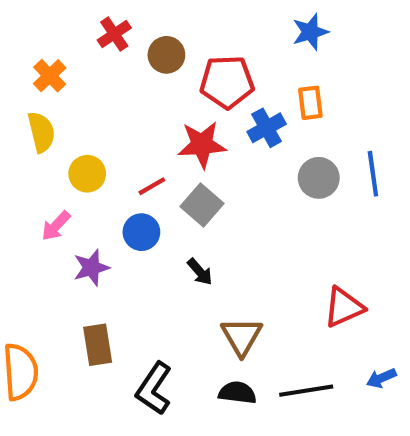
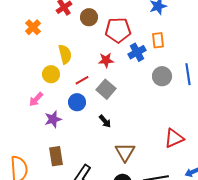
yellow semicircle: (41, 132) -> (65, 54), moved
red star: (202, 145) -> (106, 60), size x0.7

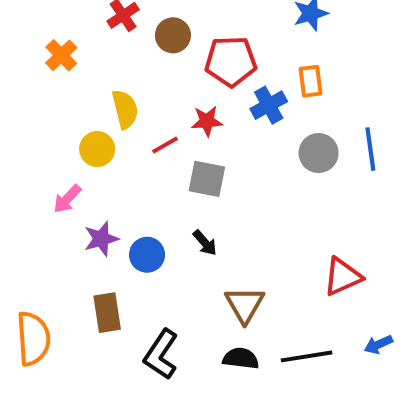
red line: (82, 80) -> (165, 145), moved
gray square: (106, 89) -> (207, 179), turned -30
blue circle: (77, 102) -> (147, 255), moved

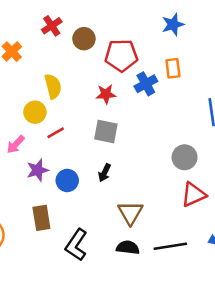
red line: (165, 145) -> (56, 133), moved
gray circle: (319, 153) -> (185, 157), moved
black arrow: (205, 243) -> (105, 173), turned 66

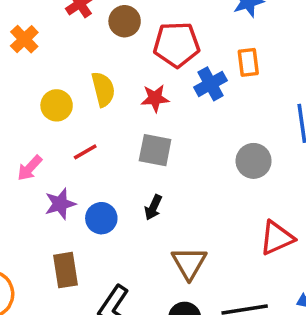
yellow semicircle: (53, 86) -> (103, 89), moved
yellow circle: (35, 112) -> (57, 105), moved
gray circle: (185, 157) -> (254, 161), moved

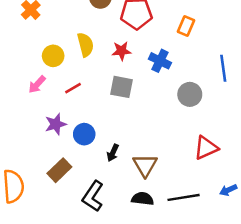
orange rectangle: (248, 62) -> (186, 26), turned 30
blue cross: (211, 84) -> (160, 61), moved, turned -35
pink arrow: (30, 168) -> (37, 84), moved
black arrow: (153, 207) -> (113, 153), moved
brown rectangle: (66, 270) -> (59, 170), turned 55

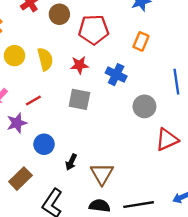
yellow circle: (53, 56) -> (14, 56), moved
purple star: (56, 124) -> (17, 123), moved
red triangle: (206, 148) -> (167, 140), moved

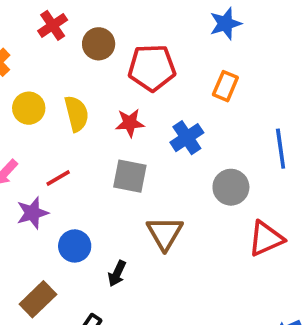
blue cross: (116, 75) -> (187, 138), turned 30
brown triangle: (102, 174) -> (165, 233), moved

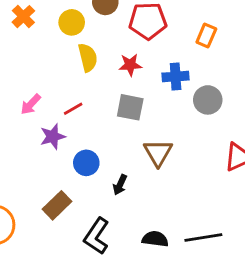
yellow circle: (29, 108) -> (72, 22), moved
blue cross: (187, 138) -> (176, 77), turned 30
gray circle: (231, 187) -> (208, 100), moved

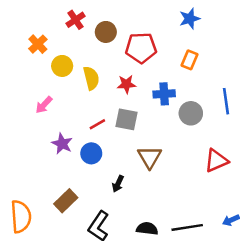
yellow circle: (72, 22) -> (62, 66), moved
pink arrow: (31, 104) -> (44, 105), moved
red line: (73, 109) -> (97, 124), moved
purple star: (53, 137) -> (62, 144), turned -30
blue circle: (86, 163) -> (91, 153), moved

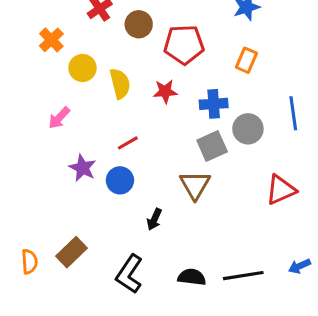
gray square: (126, 119) -> (212, 146), moved, turned -35
brown rectangle: (66, 201) -> (72, 252), moved
orange semicircle: (21, 216) -> (29, 262), size x0.6

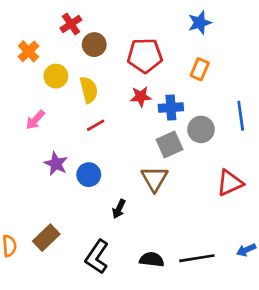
brown circle: (139, 24) -> (94, 45), moved
red star: (165, 91) -> (141, 97), moved
red line: (128, 143) -> (96, 125), moved

